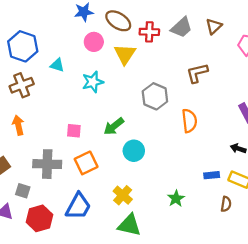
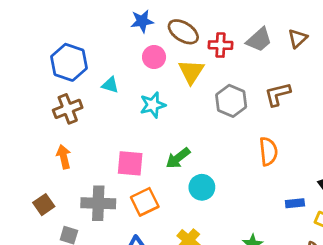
gray hexagon: (155, 96) -> (231, 101), moved
pink square: (74, 131) -> (130, 163), size x1.5
blue rectangle: (212, 175) -> (295, 203), moved

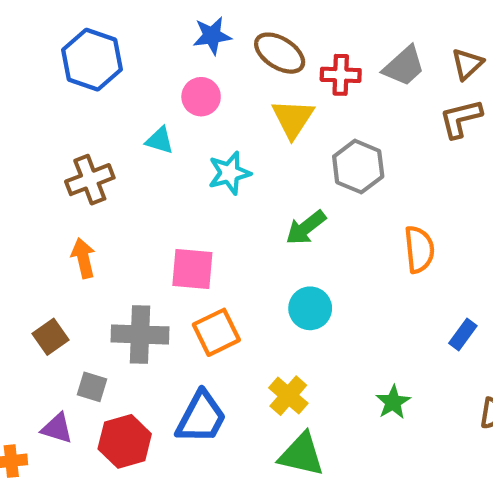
pink circle: (154, 57) -> (201, 97), moved
blue hexagon: (69, 62) -> (92, 60), moved
brown L-shape: (278, 94) -> (461, 119), moved
green arrow: (178, 158) -> (306, 228), moved
blue rectangle: (295, 203) -> (463, 334), turned -48

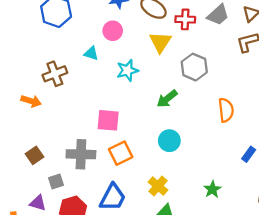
orange arrow: (83, 258) -> (31, 101), moved, turned 120
gray square: (92, 387) -> (56, 181), turned -35

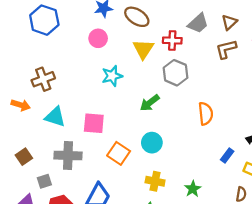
red cross: (185, 19) -> (172, 40), moved
cyan triangle: (91, 53) -> (55, 117), moved, size x1.5
orange square: (121, 153) -> (119, 153), moved, turned -30
yellow cross: (158, 186) -> (155, 181), moved, turned -30

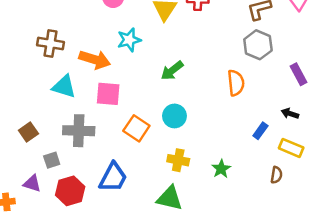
gray hexagon: (176, 73) -> (258, 45), moved
brown cross: (43, 79) -> (50, 44), turned 30
orange arrow: (21, 105) -> (95, 60), moved, size x1.4

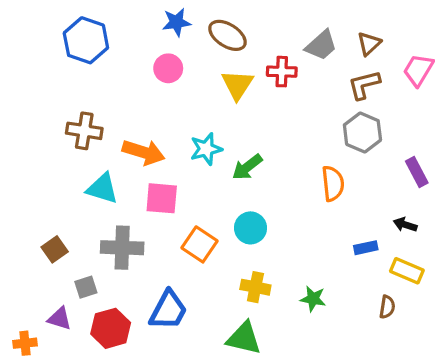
cyan star: (129, 40) -> (206, 149), moved
blue rectangle: (260, 131) -> (366, 248), turned 42
green star: (221, 169) -> (313, 299), turned -30

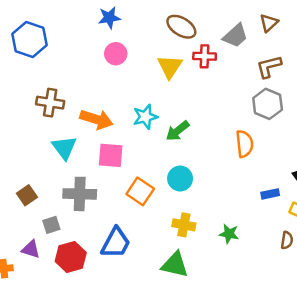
blue star: (176, 22) -> (109, 18), moved
brown ellipse: (227, 35) -> (181, 27), moved
blue hexagon: (86, 40) -> (30, 40), moved
brown triangle: (369, 44) -> (269, 23), moved
cyan triangle: (102, 188) -> (64, 148), turned 36

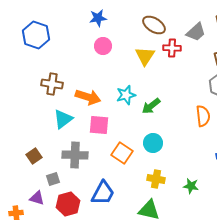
cyan triangle: (64, 148) -> (63, 119), turned 30

